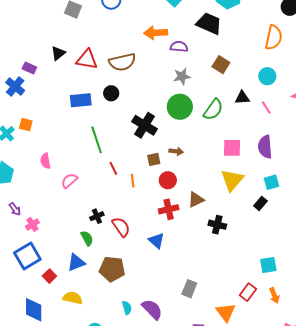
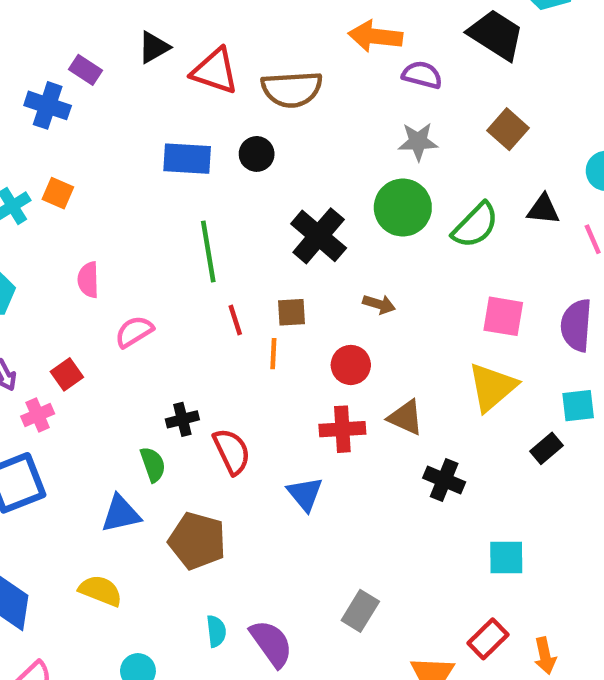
blue cross: (15, 86) -> (48, 105), turned -30
brown square: (154, 159) -> (292, 312), moved
brown triangle: (196, 200) -> (406, 417), turned 42
cyan square: (268, 265) -> (506, 557), moved
red square: (49, 276) -> (67, 374), moved

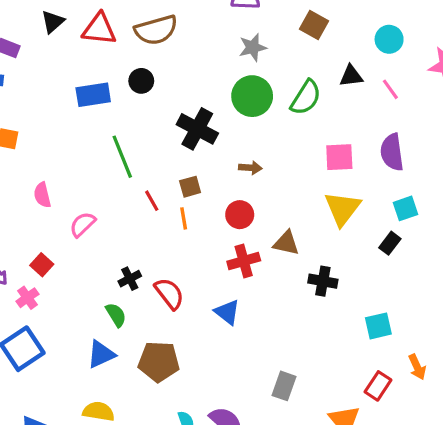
orange arrow: (545, 656) -> (417, 367), moved

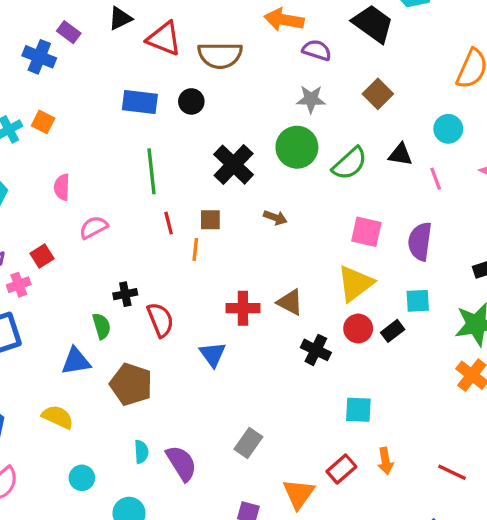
red circle: (240, 215) -> (358, 328), moved

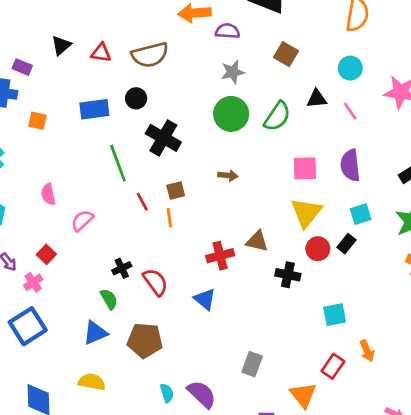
red triangle: (164, 39) -> (101, 53), size x0.7
orange square: (43, 122) -> (38, 121), moved
black cross: (234, 165) -> (163, 138), moved

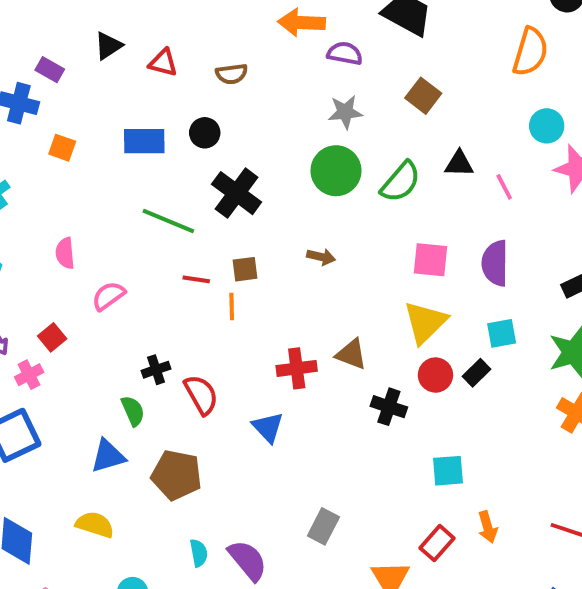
brown semicircle: (150, 55) -> (232, 74), size x0.6
cyan circle: (350, 68) -> (547, 126), moved
green line: (118, 163) -> (168, 221), turned -54
red line: (142, 202) -> (196, 279), turned -60

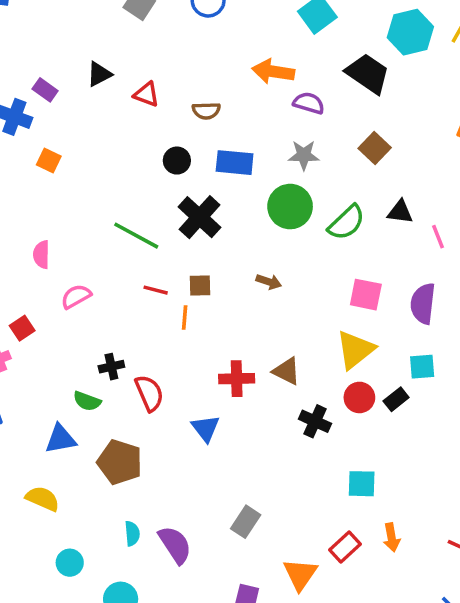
blue rectangle: (144, 141) -> (235, 163), moved
green semicircle: (133, 411) -> (87, 401), turned 128

